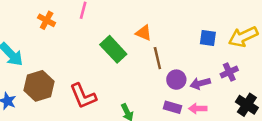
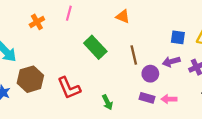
orange cross: (47, 20) -> (37, 22), turned 32
orange triangle: (144, 33) -> (123, 16), moved
purple arrow: (200, 83) -> (171, 62), moved

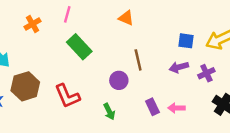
green rectangle: (95, 47) -> (79, 47), moved
purple circle: (150, 74) -> (119, 80), moved
purple rectangle: (147, 98) -> (152, 107), turned 48

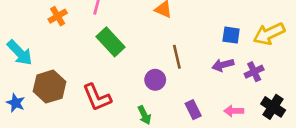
pink arrow: (176, 108) -> (234, 111), moved

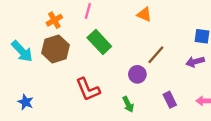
brown line: (177, 57) -> (156, 55), turned 54
brown hexagon: (50, 87) -> (56, 49), moved
blue star: (16, 103) -> (26, 102), moved

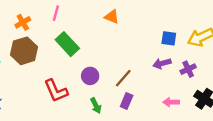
brown line: (156, 55) -> (123, 78), moved
purple circle: (137, 74) -> (90, 76), moved
purple rectangle: (170, 100) -> (127, 101), moved, turned 49

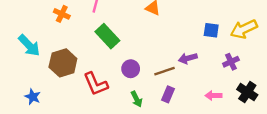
orange cross: (23, 22) -> (62, 14), turned -35
brown hexagon: (24, 51) -> (63, 63), moved
purple arrow: (162, 63) -> (188, 58), moved
brown line: (123, 78) -> (164, 71), turned 30

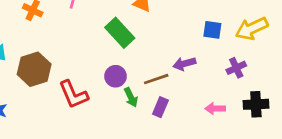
green rectangle: (107, 36) -> (120, 33), moved
black cross: (247, 92) -> (256, 104), turned -36
green arrow: (136, 99) -> (131, 97), moved

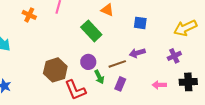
blue square: (212, 30) -> (140, 23), moved
brown hexagon: (34, 69) -> (55, 70), moved
red L-shape: (73, 94) -> (75, 90), moved

